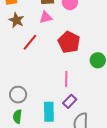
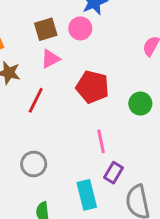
gray circle: (18, 95) -> (34, 164), moved

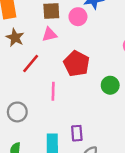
pink line: (101, 141) -> (53, 91), moved
purple rectangle: (113, 173) -> (77, 133), turned -49

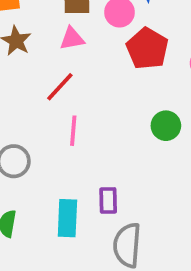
red line: (31, 64) -> (60, 87), moved
red pentagon: (77, 64) -> (147, 48), moved

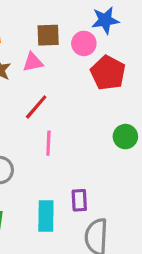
pink triangle: (72, 39) -> (33, 62), moved

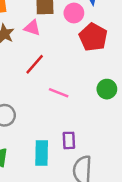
pink triangle: (33, 62) -> (32, 28), turned 30
pink line: (48, 143) -> (59, 93), moved, turned -72

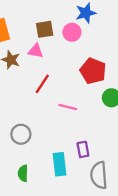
red pentagon: (93, 37) -> (93, 71), moved

